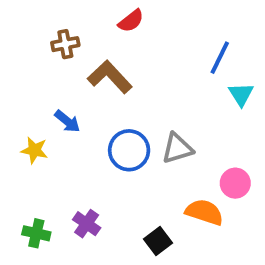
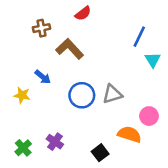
green cross: (36, 233) -> (23, 148), turned 35

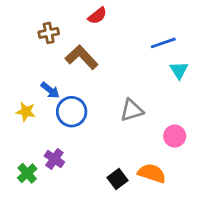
blue line: (139, 37) -> (163, 43), turned 45
blue circle: (82, 95) -> (72, 112), moved
orange semicircle: (129, 134) -> (152, 173), moved
purple cross: (55, 142) -> (54, 159), moved

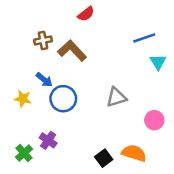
brown cross: (49, 33) -> (43, 40), moved

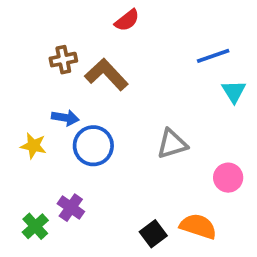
blue arrow: (44, 80) -> (65, 118), turned -30

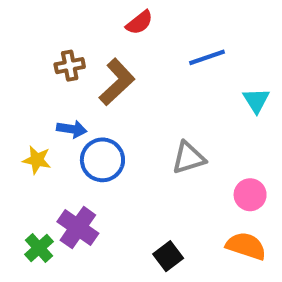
blue line: (213, 56) -> (207, 57), moved
brown L-shape: (106, 75) -> (117, 82), turned 90
purple cross: (71, 208) -> (78, 228), size x1.4
orange semicircle: (198, 226) -> (246, 246), moved

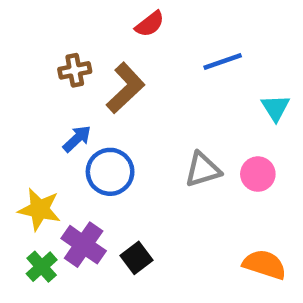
blue arrow: (72, 129) -> (77, 139), turned -52
yellow star: (37, 160) -> (39, 209), moved, size x1.4
pink circle: (250, 195) -> (258, 174), moved
black square: (168, 256) -> (137, 258), moved

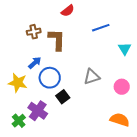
brown L-shape: (125, 88) -> (57, 40), turned -45
pink circle: (258, 174) -> (122, 87), moved
yellow star: (39, 209) -> (18, 83), moved
black square: (137, 258) -> (63, 97), moved

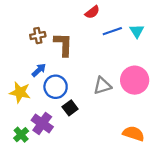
red semicircle: (68, 11) -> (92, 12), moved
cyan triangle: (125, 49) -> (137, 31), moved
pink circle: (122, 87) -> (135, 80), moved, size x1.6

